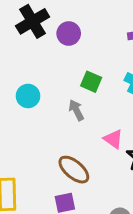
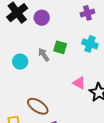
gray arrow: (76, 110) -> (44, 55), moved
brown ellipse: (74, 170) -> (38, 106), moved

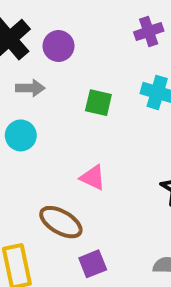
gray arrow: (44, 55) -> (30, 88), moved, turned 128
pink triangle: (79, 83) -> (93, 178), moved

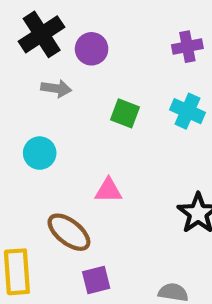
cyan circle: (21, 135) -> (40, 153), moved
pink triangle: (93, 178) -> (108, 190), turned -32

